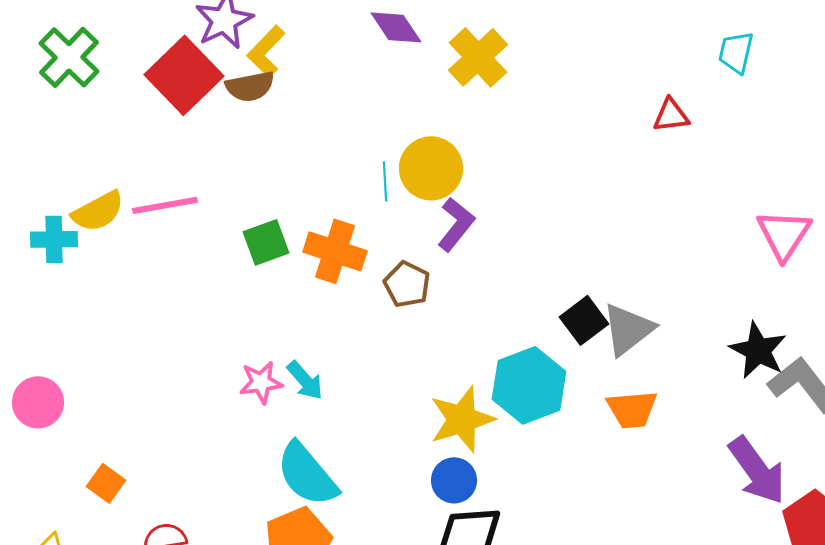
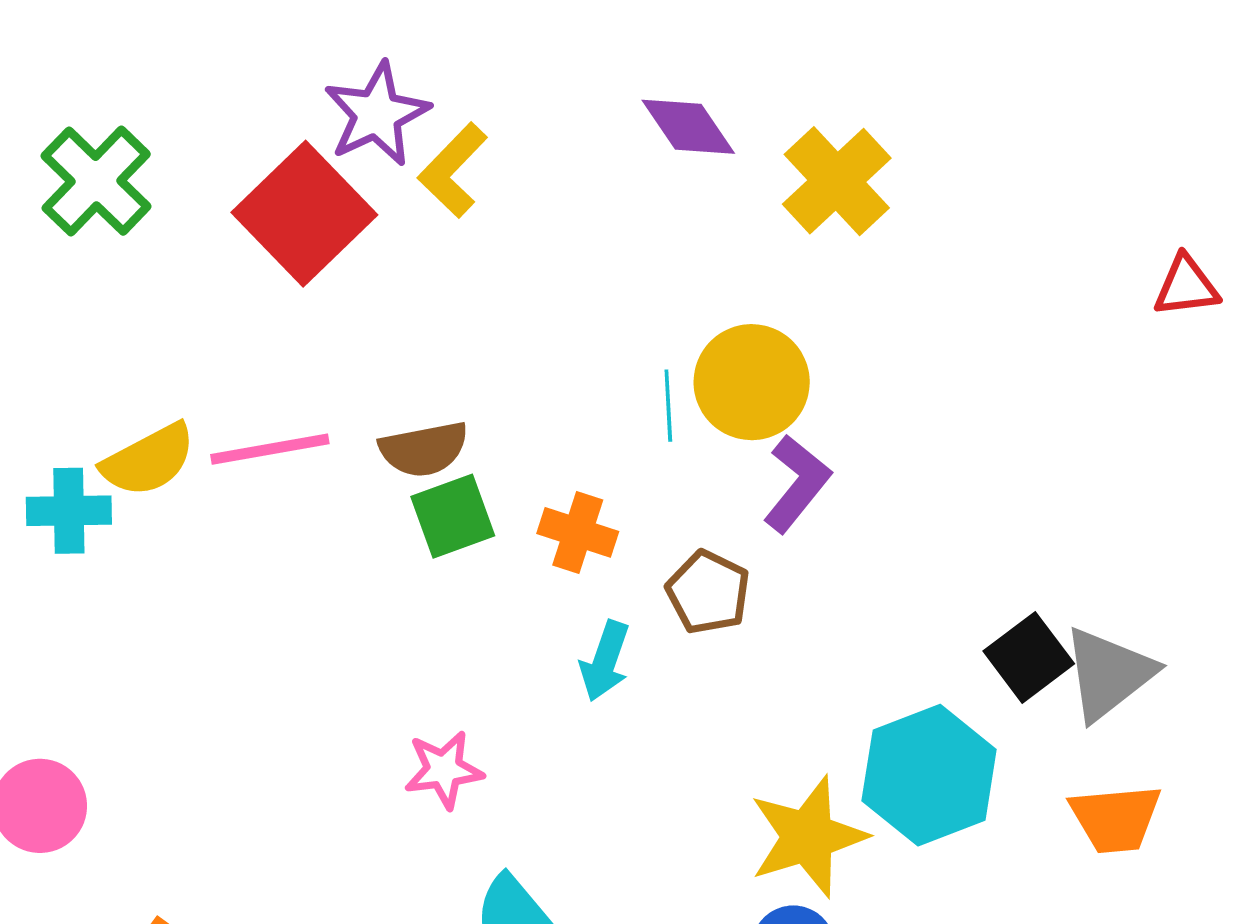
brown semicircle: (250, 86) -> (424, 449), moved
orange cross: (335, 251) -> (578, 532), size x0.7
cyan arrow: (305, 380) -> (605, 661), moved, turned 60

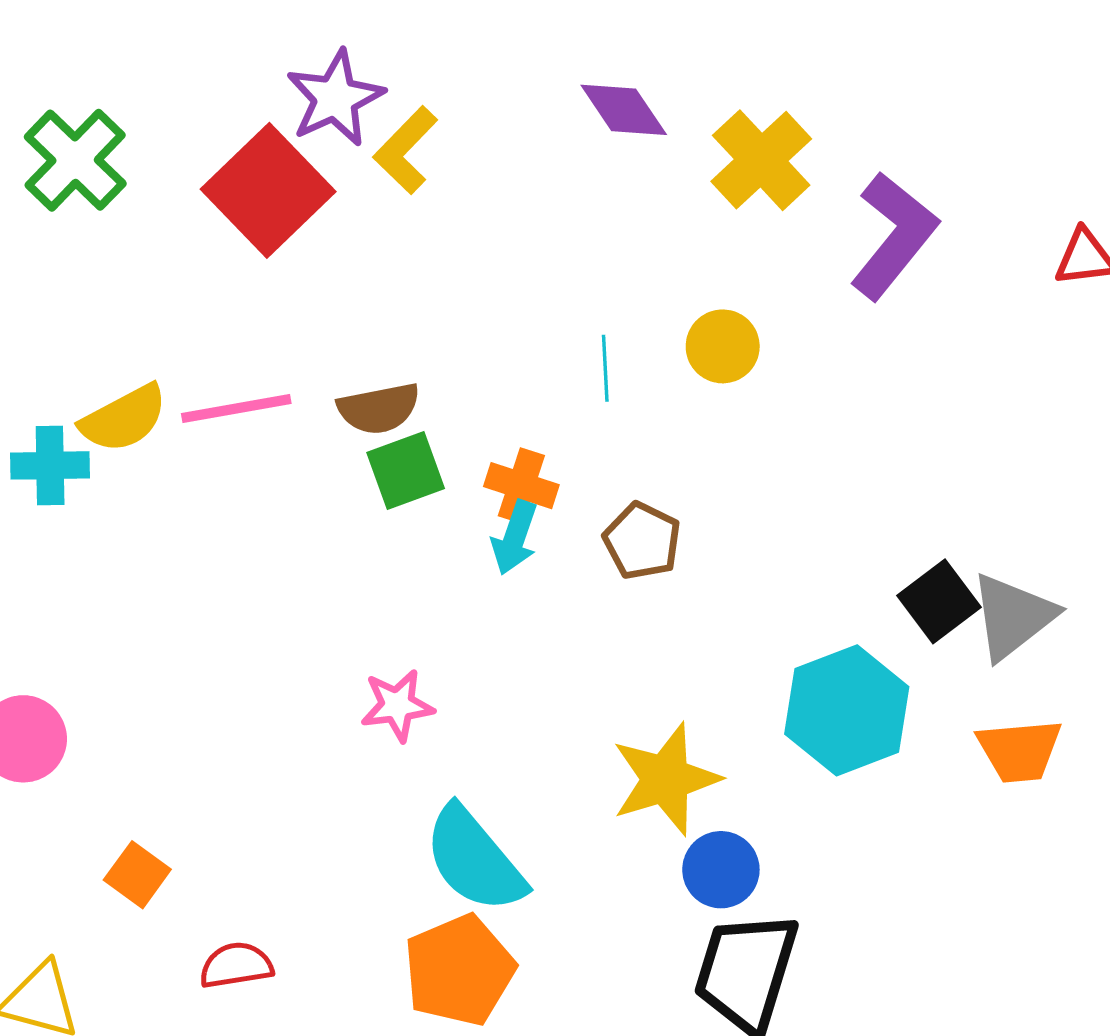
yellow circle: (752, 382) -> (723, 346), moved, size x0.7
purple L-shape: (797, 484) -> (894, 236), moved, size x1.4
cyan arrow: (605, 661) -> (515, 538), moved
yellow star: (808, 837) -> (666, 779), moved

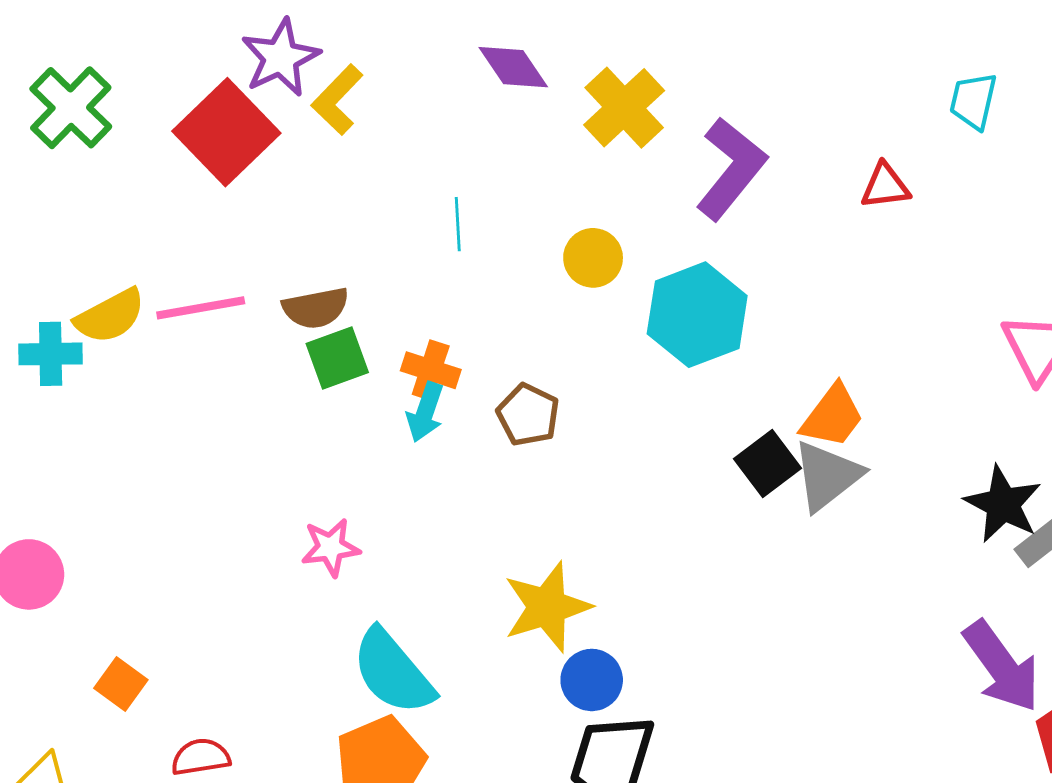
cyan line: (605, 368) -> (458, 224), moved
cyan hexagon: (847, 710) -> (697, 315), moved
orange trapezoid: (1020, 751) -> (832, 416), moved, turned -48

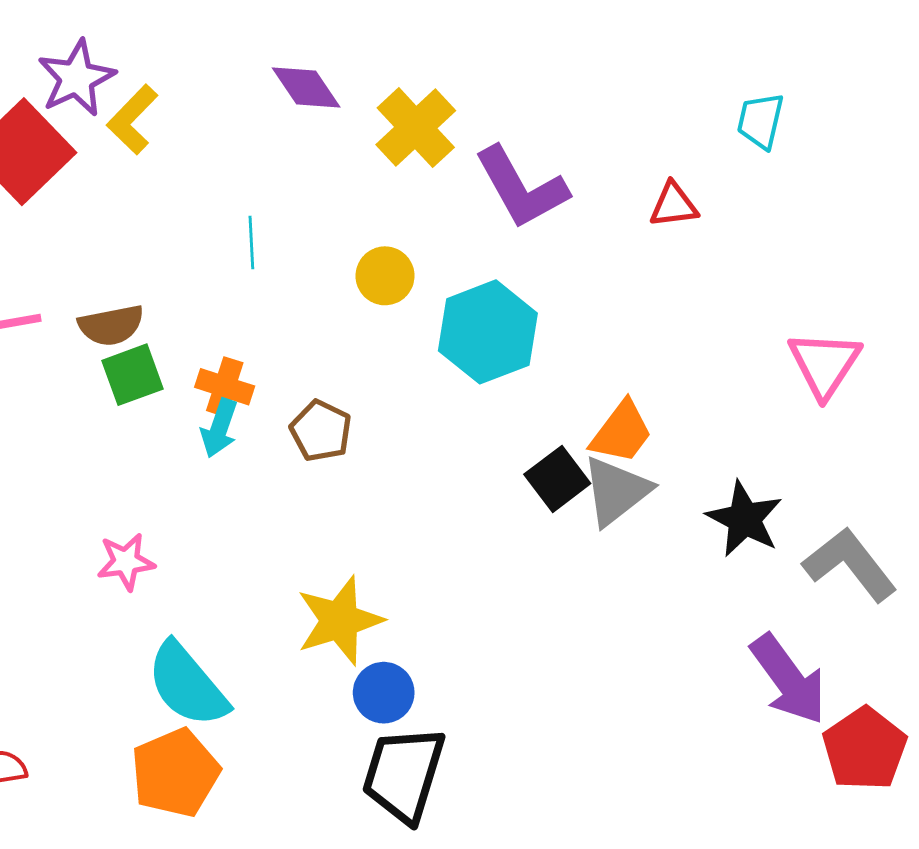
purple L-shape: (731, 169) -> (521, 188), turned 112
black star: (1003, 504) -> (744, 519), moved

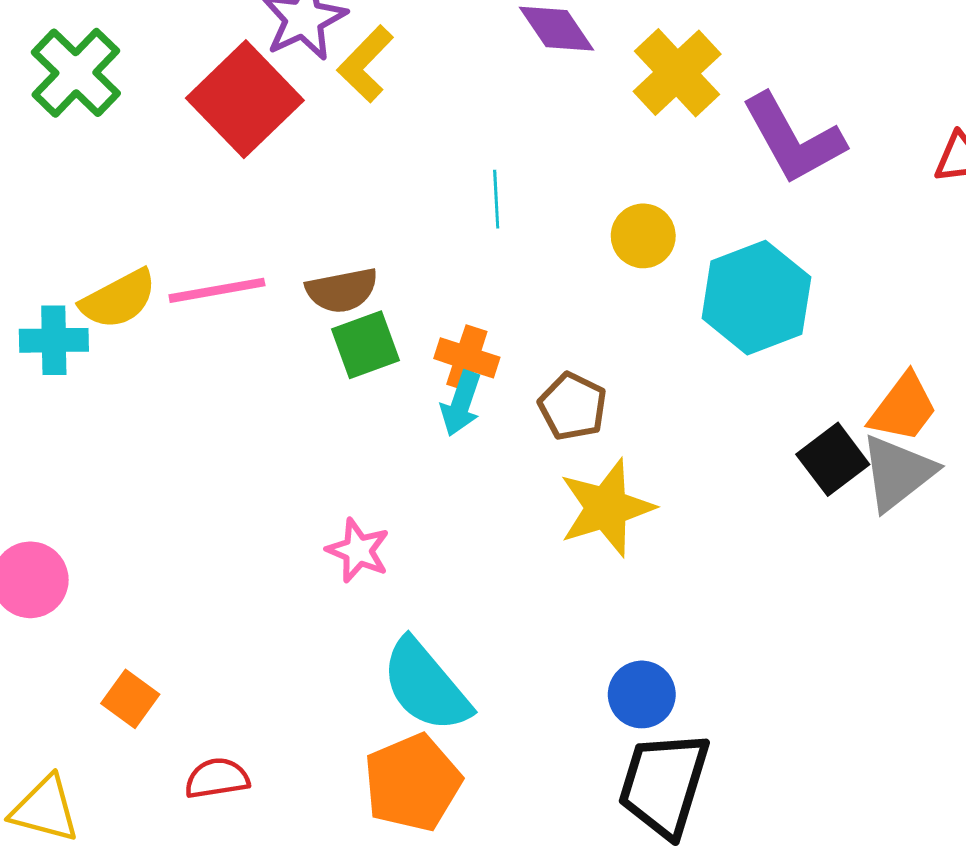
pink star: (126, 562) -> (358, 550), turned 30
yellow star: (340, 621) -> (606, 508), moved

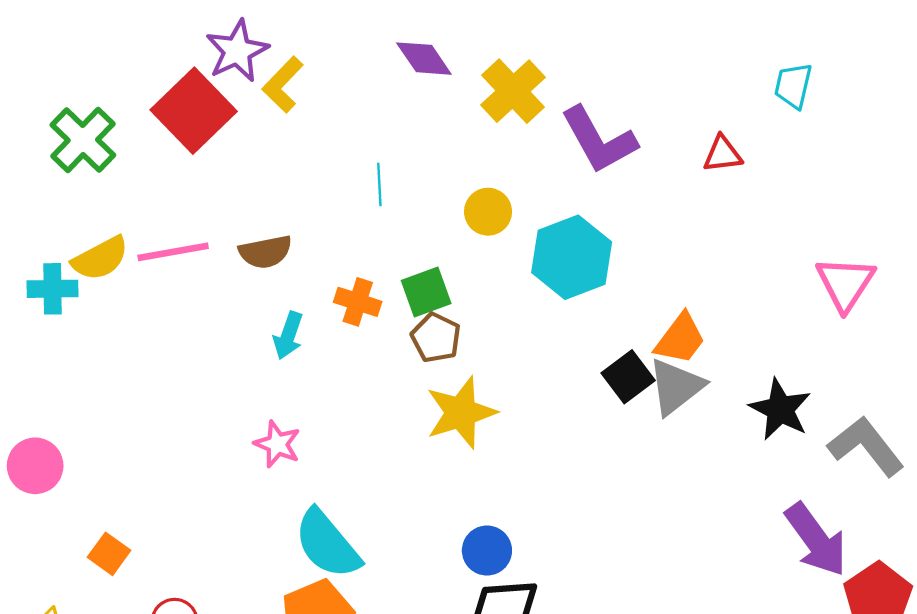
green cross: (76, 73) -> (83, 140), moved
green square: (365, 345) -> (426, 292), moved
cyan arrow: (461, 403) -> (288, 335), moved

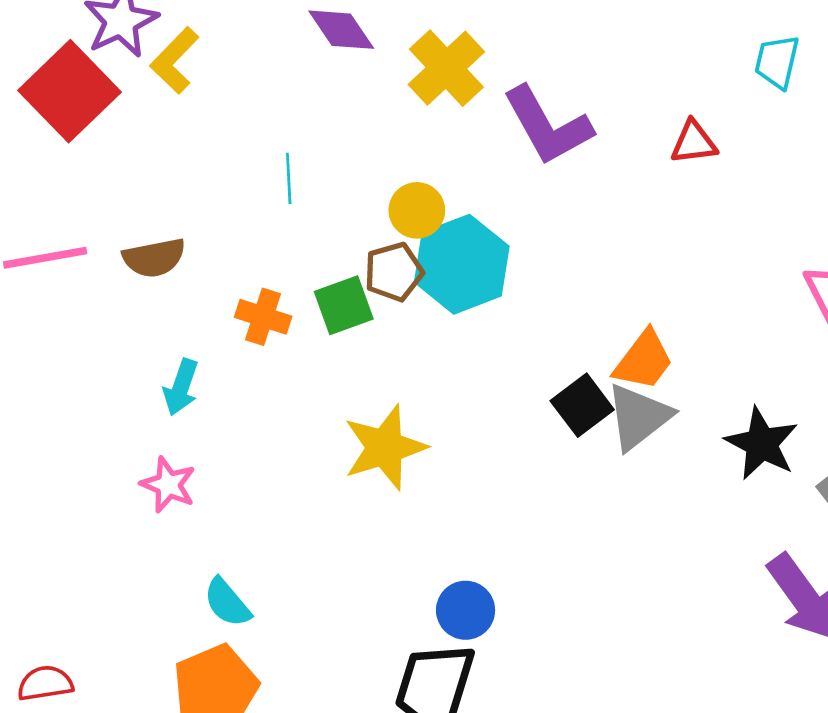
cyan hexagon: (572, 257) -> (462, 264), moved
cyan arrow: (288, 335) -> (181, 387), moved
brown pentagon: (436, 338) -> (394, 272), moved, turned 30
cyan semicircle: (327, 544) -> (227, 603), size x0.6
blue circle: (487, 551) -> (466, 610), moved

